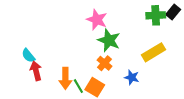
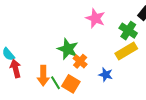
green cross: (156, 15) -> (128, 31), moved, turned 36
pink star: (97, 20) -> (95, 18), moved
green star: (109, 40) -> (68, 49), moved

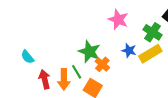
red arrow: (16, 68) -> (45, 79), moved
blue star: (106, 75) -> (129, 50), moved
green line: (55, 83) -> (77, 72), moved

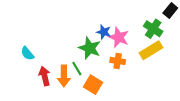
pink star: (118, 19) -> (119, 37), moved
blue star: (129, 50) -> (104, 32), moved
orange cross: (102, 64) -> (118, 61), moved, turned -32

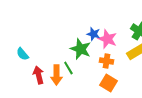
orange square: (93, 85) -> (108, 83), moved

